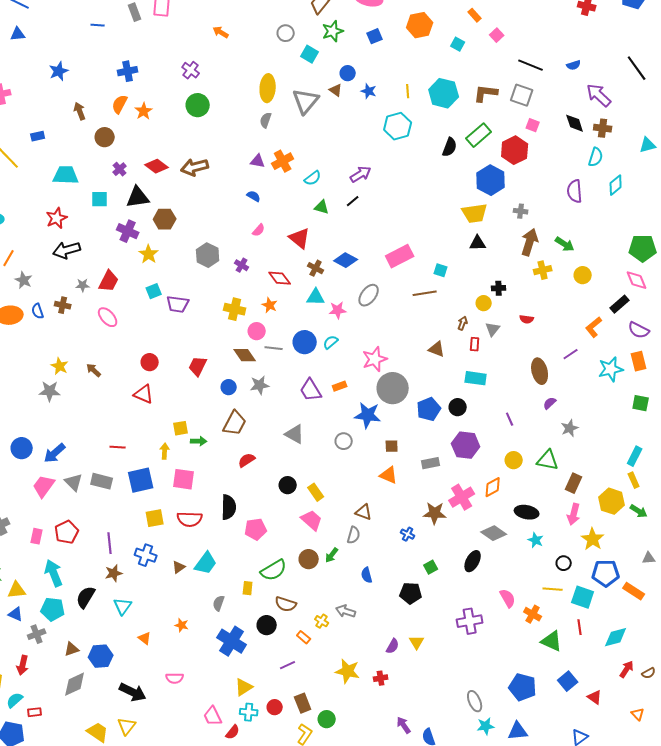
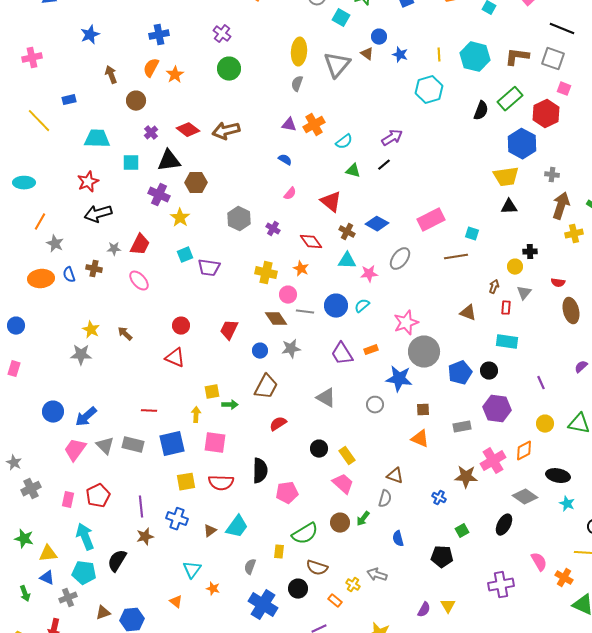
brown ellipse: (540, 371) -> (571, 311), moved
cyan triangle: (123, 606) -> (192, 570), moved

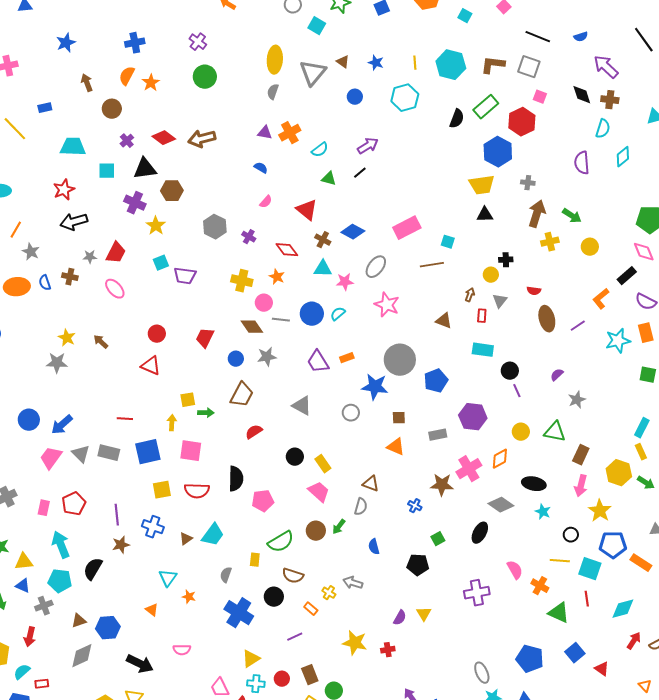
blue circle: (379, 37) -> (355, 97), moved
pink star: (406, 323) -> (387, 305), moved, turned -30
black circle: (489, 371) -> (510, 371), moved

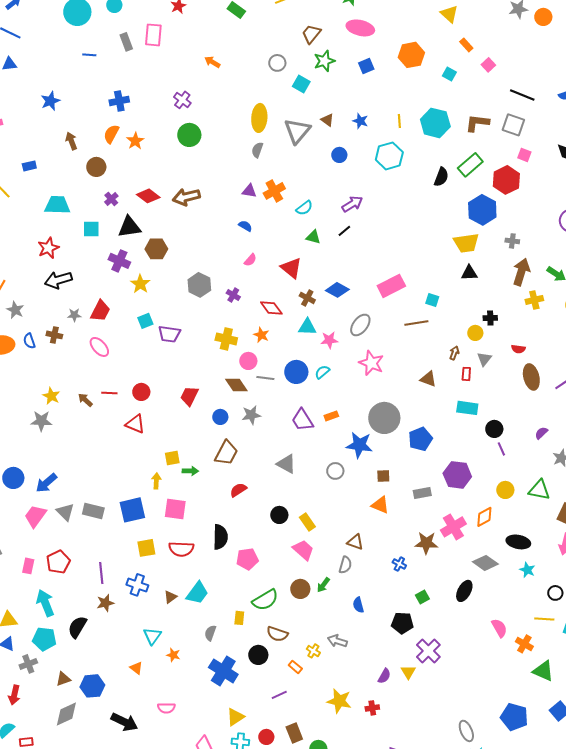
red line: (125, 419) -> (109, 393), moved
purple cross: (477, 593) -> (428, 651), moved, turned -35

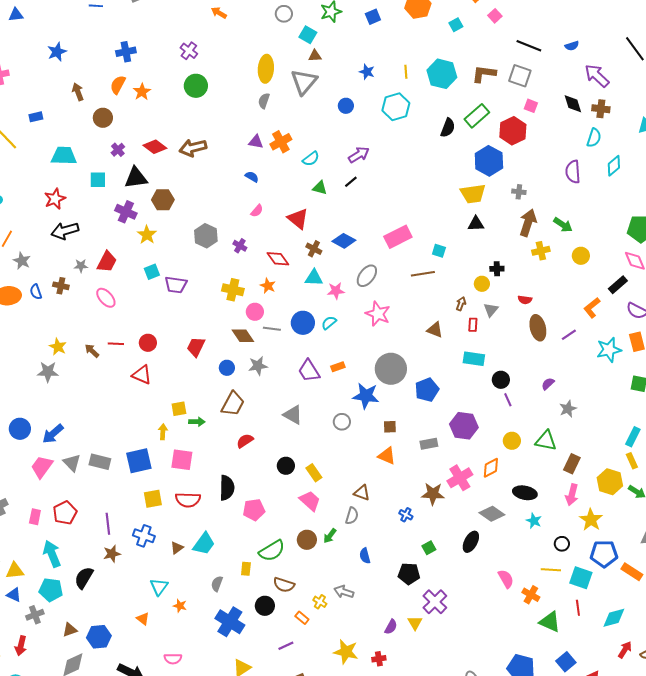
cyan square: (449, 74) -> (456, 25), turned 32
brown triangle: (327, 120) -> (315, 56), moved, turned -40

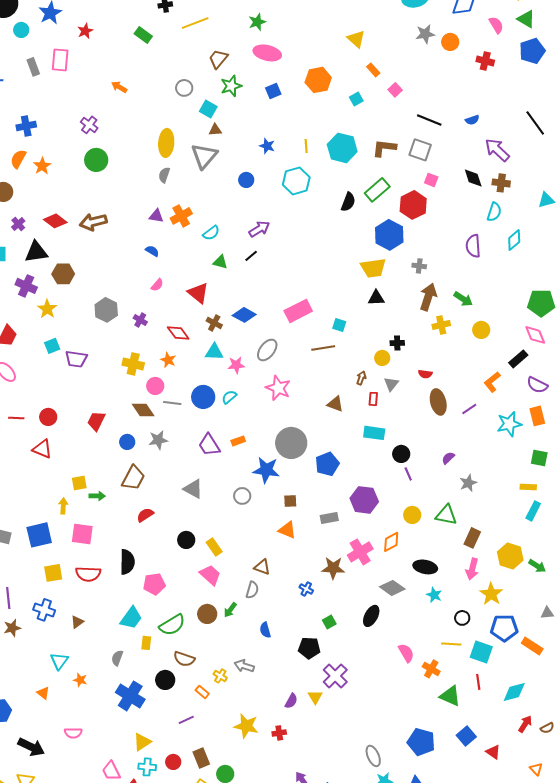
yellow rectangle: (632, 461) -> (528, 487), moved, turned -63
cyan trapezoid: (204, 544) -> (131, 618), moved

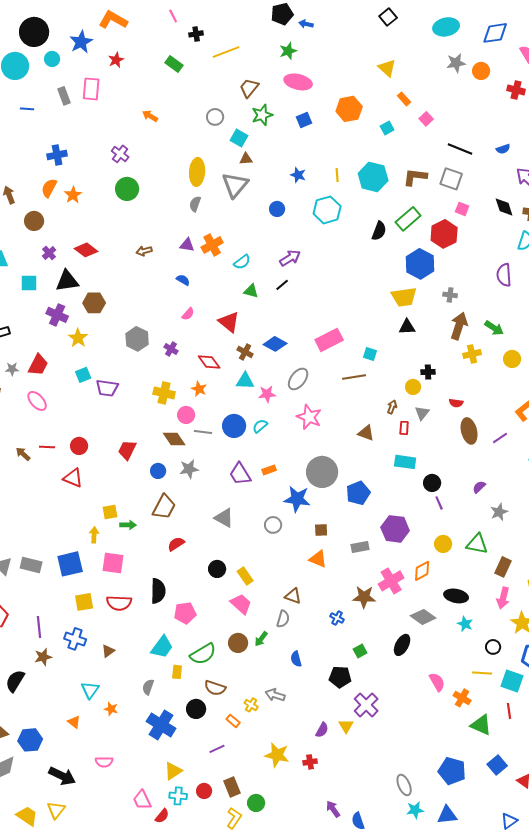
brown arrow: (93, 222) -> (144, 251), moved, size x0.6

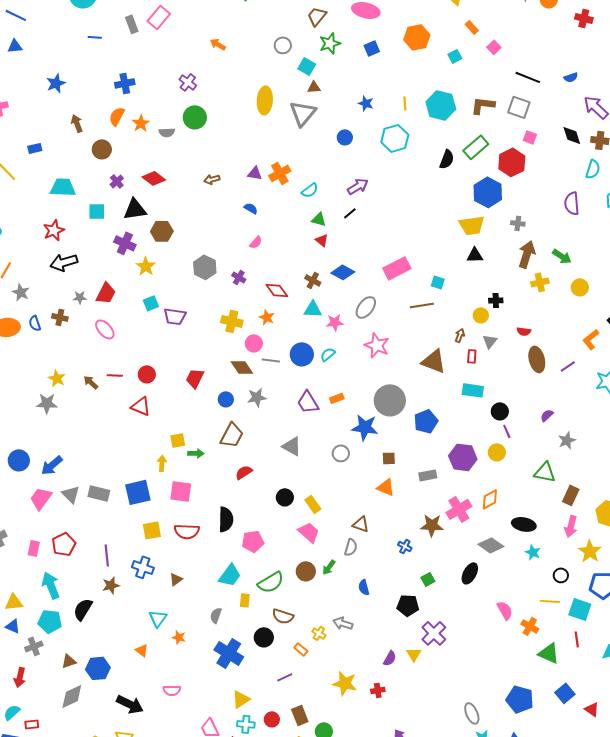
pink rectangle: (91, 89) -> (159, 17), turned 35
gray semicircle: (195, 204) -> (167, 132), moved, turned -112
red triangle: (229, 322) -> (322, 240), moved, size x0.6
brown triangle: (366, 433) -> (434, 361), size x1.5
yellow circle: (443, 544) -> (497, 452), moved

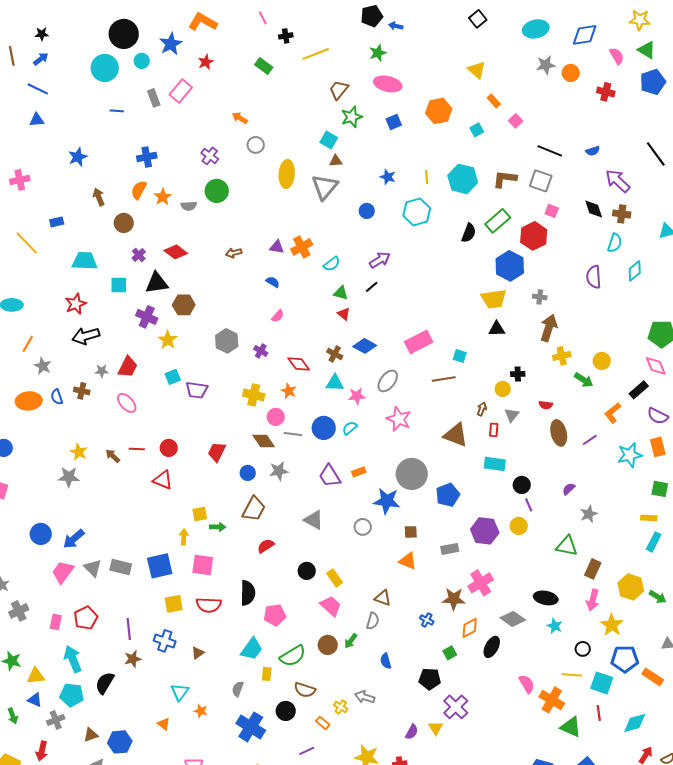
gray circle: (283, 45) -> (256, 145), moved
green arrow: (562, 256) -> (584, 380), moved
orange diamond: (490, 499) -> (470, 628), moved
orange cross: (530, 626) -> (552, 700), size x1.4

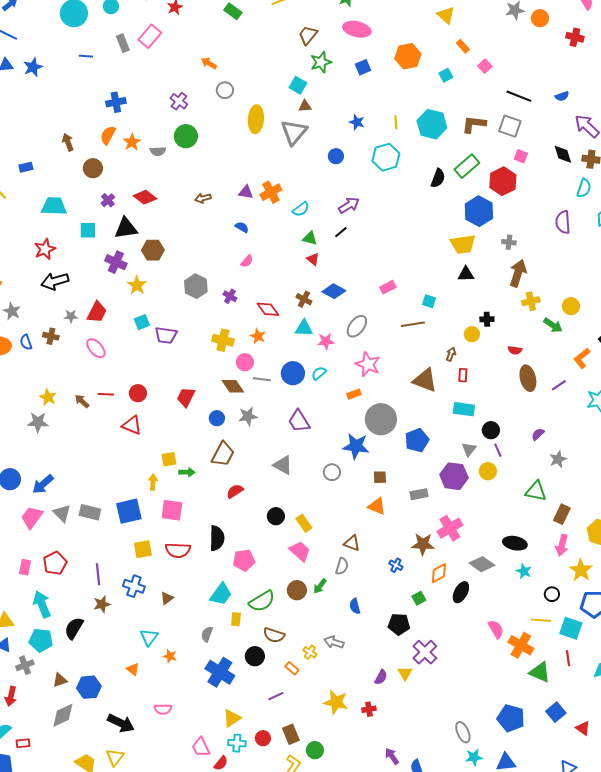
blue star: (78, 157) -> (33, 67), moved
pink rectangle: (419, 342) -> (388, 287), size x0.6
gray triangle: (512, 415) -> (469, 449), moved
orange rectangle: (359, 472) -> (354, 394), moved

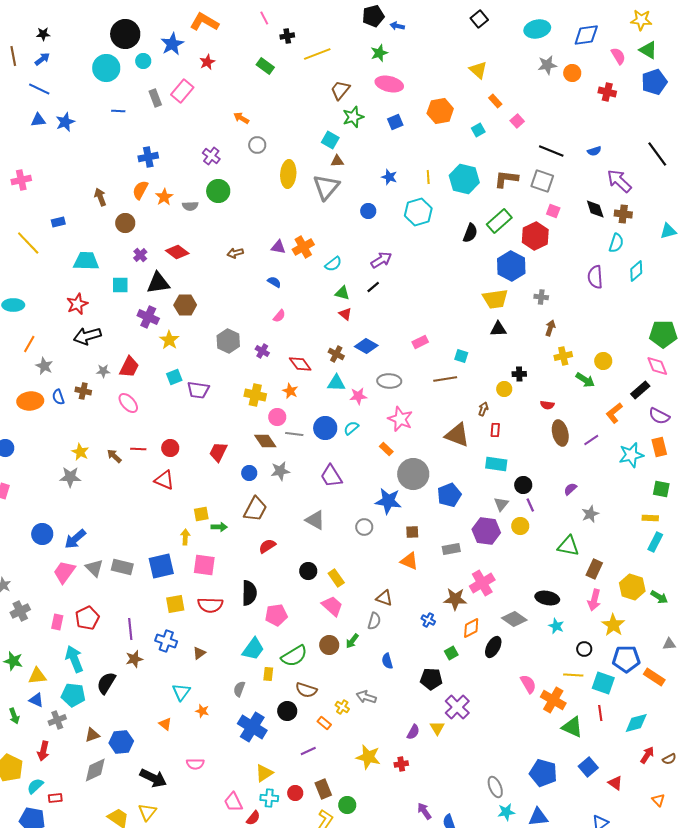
brown arrow: (518, 273) -> (550, 328), size x0.6
gray ellipse: (357, 326) -> (389, 381), turned 55
orange rectangle: (354, 394) -> (386, 449), turned 64

